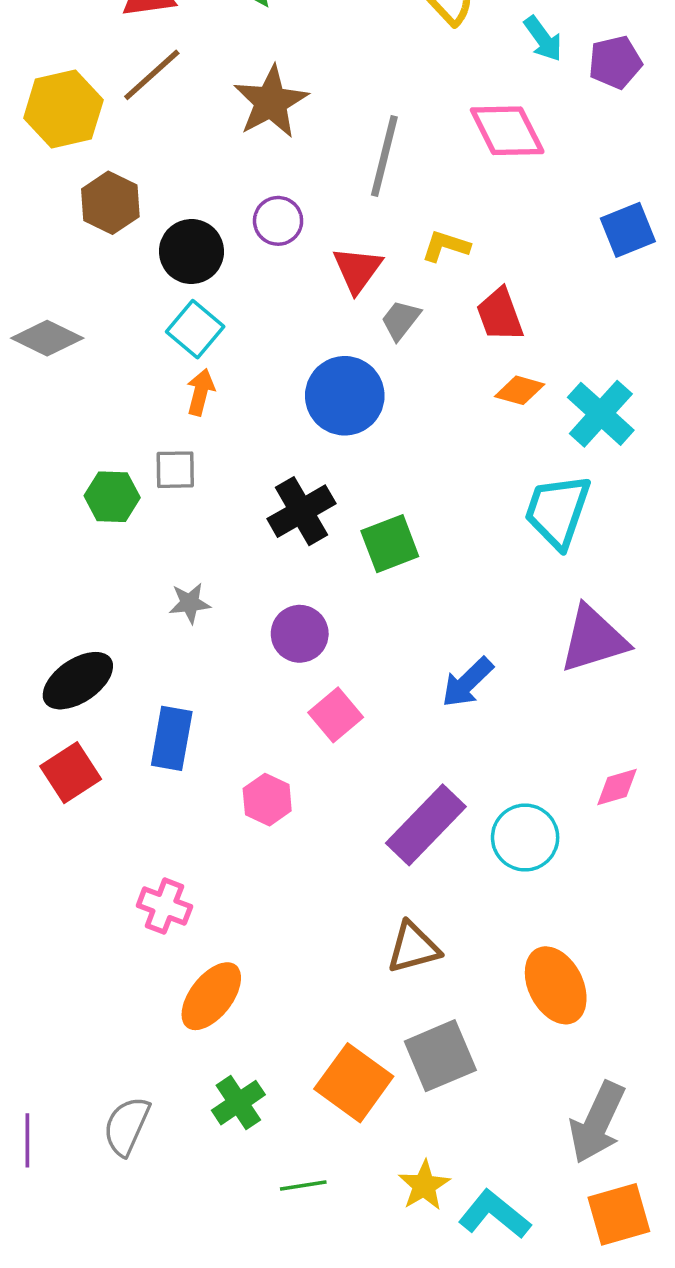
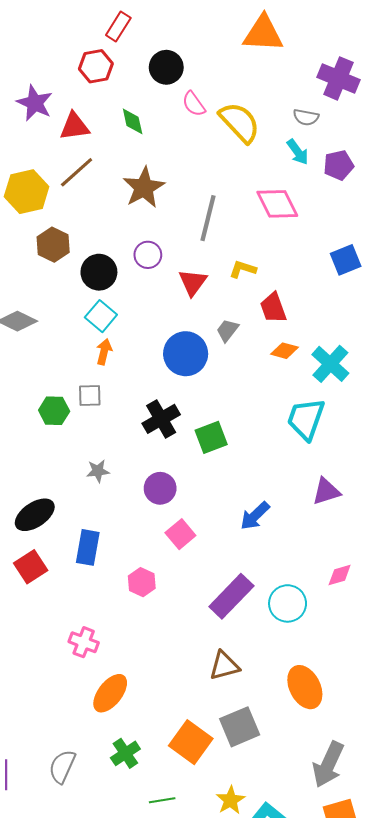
gray trapezoid: (401, 320) -> (227, 330), moved
purple triangle: (594, 639) -> (326, 491), size x0.7

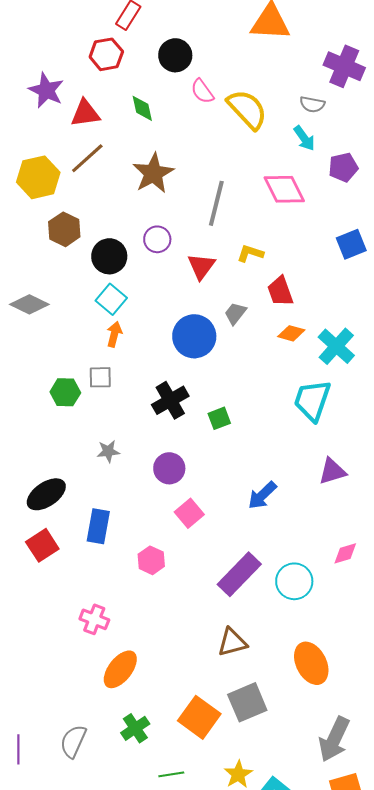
purple pentagon: (339, 165) -> (343, 167), moved
green square: (211, 437) -> (219, 418), size x0.7

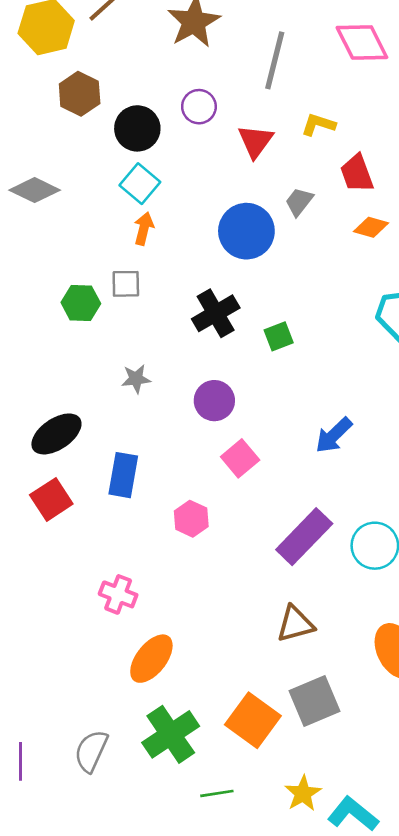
green cross: (135, 728) -> (171, 734), size x1.5

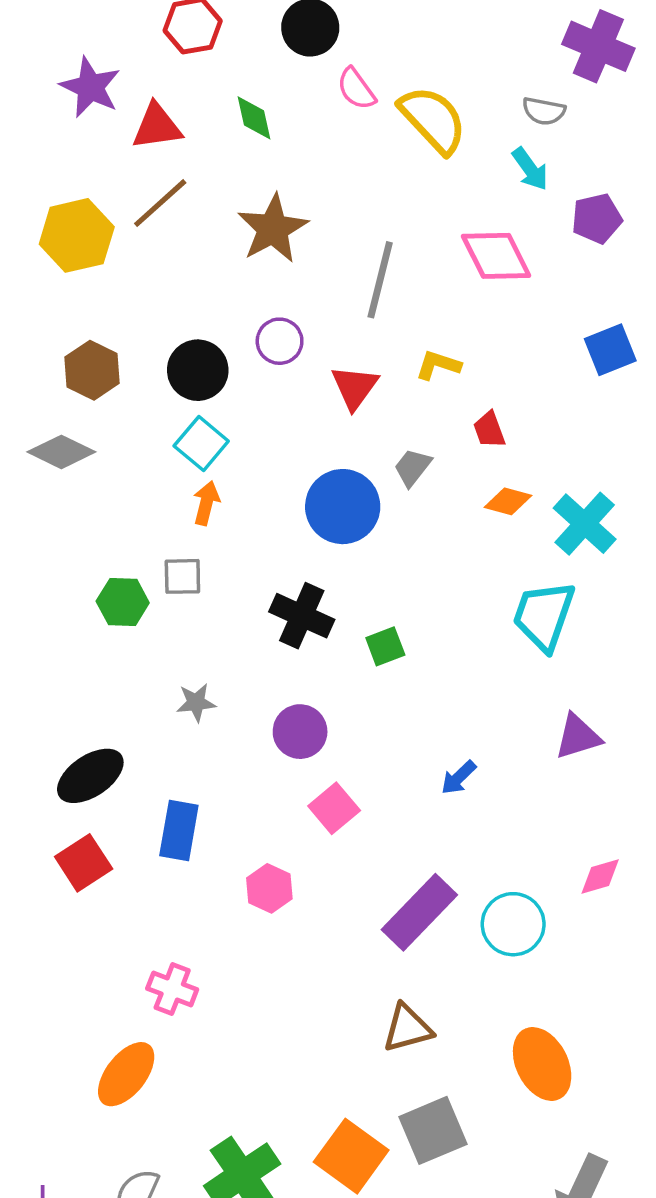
brown hexagon: (80, 94) -> (92, 370), moved
red trapezoid: (357, 173) -> (489, 430), size x0.7
black cross: (216, 313) -> (302, 616), turned -36
blue arrow: (334, 435) -> (459, 778), size x0.7
orange ellipse: (151, 659) -> (126, 1074), moved

